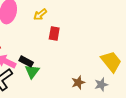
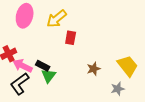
yellow arrow: (40, 14) -> (57, 19), size x1.5
brown star: (78, 82) -> (94, 69), moved

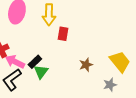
yellow arrow: (57, 19) -> (49, 15), turned -50
black rectangle: (43, 66) -> (35, 62), turned -72

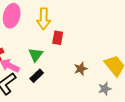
black rectangle: (35, 62) -> (37, 76), moved
green triangle: (41, 72) -> (36, 55), moved

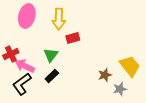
red rectangle: (58, 38) -> (73, 38), turned 64
brown star: (81, 69) -> (105, 75), moved

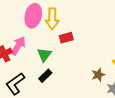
pink ellipse: (27, 16) -> (33, 16), moved
pink arrow: (25, 66) -> (18, 46), moved, turned 96

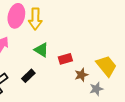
red rectangle: (66, 38) -> (65, 59), moved
green triangle: (44, 55) -> (41, 50), moved, turned -35

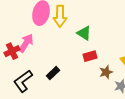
green triangle: (41, 50) -> (84, 33), moved

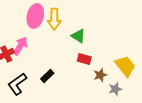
red rectangle: (90, 56) -> (84, 59), turned 32

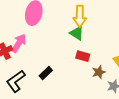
yellow arrow: (54, 19) -> (80, 16), moved

